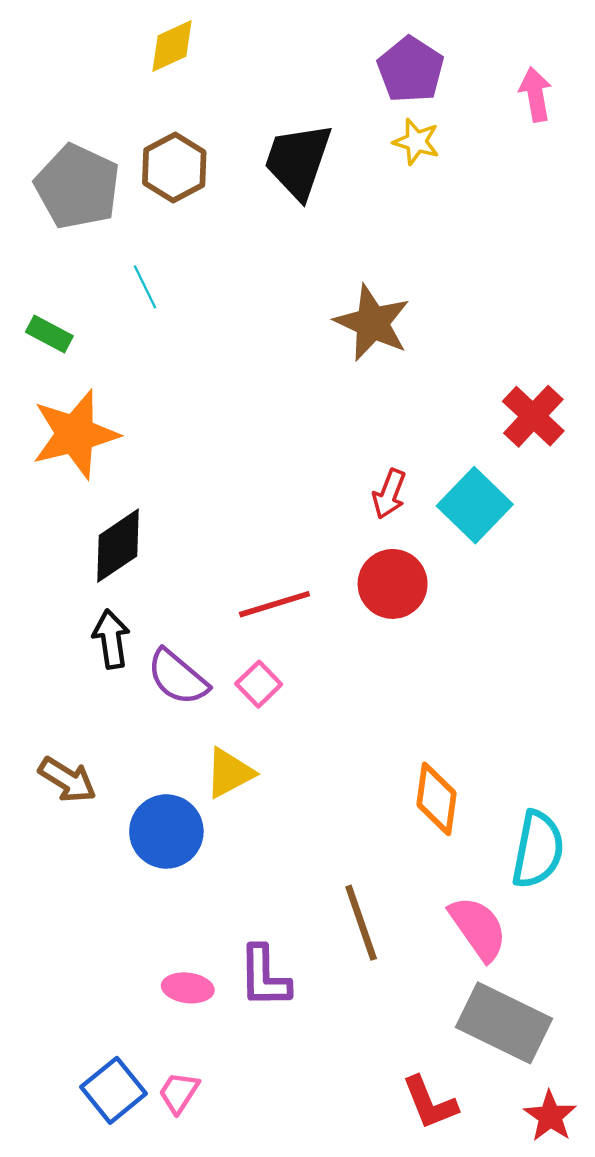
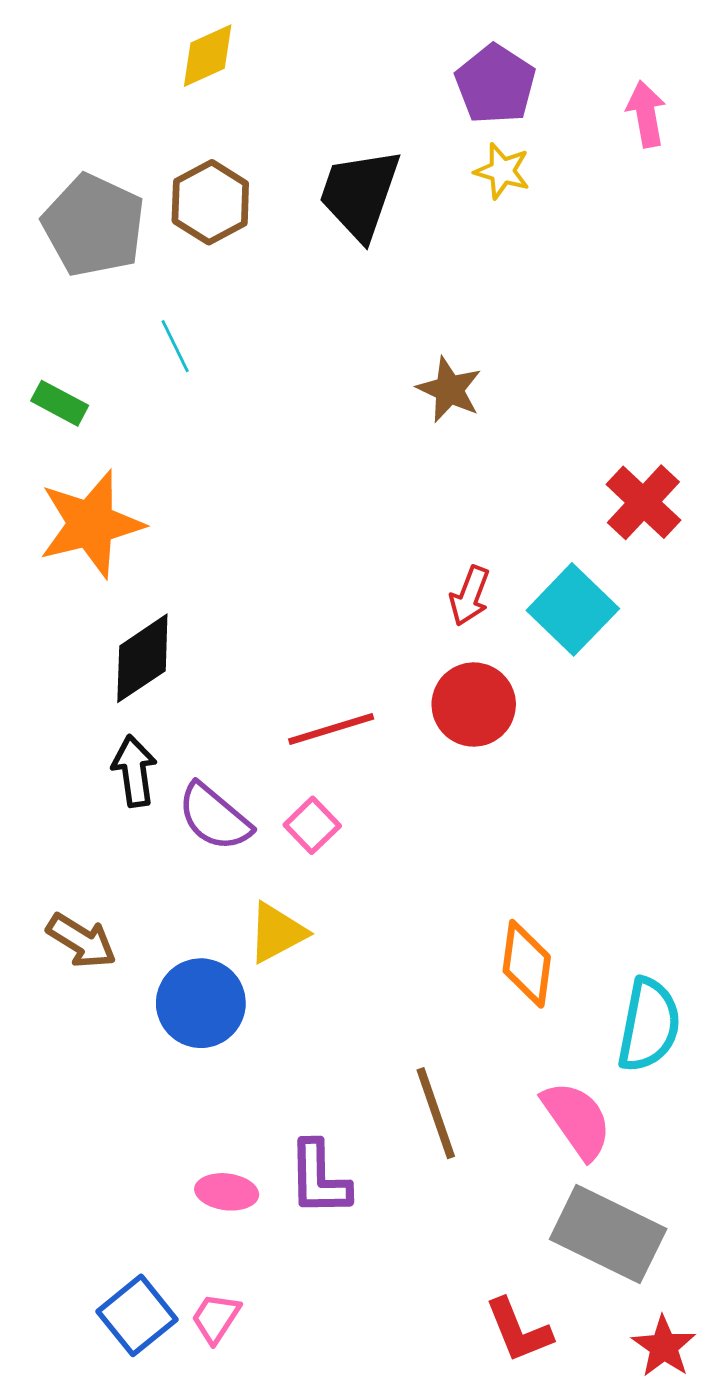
brown star: (372, 323) -> (449, 390), size x0.7

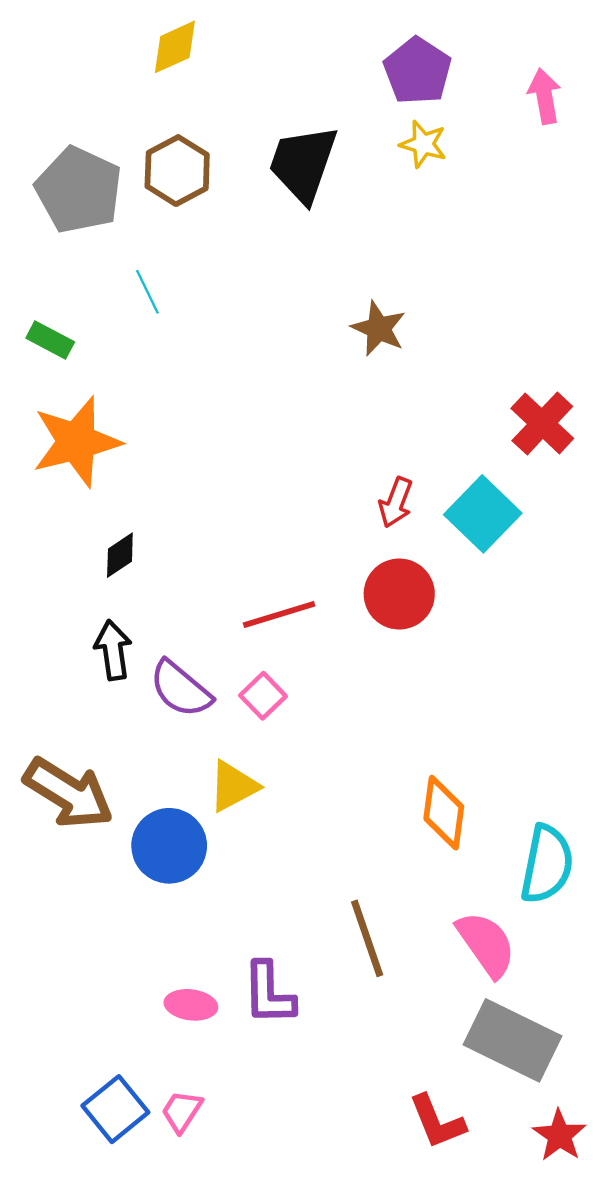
black diamond: (142, 658) -> (120, 555), size x0.6
brown arrow: (81, 941) -> (68, 793), size x1.5

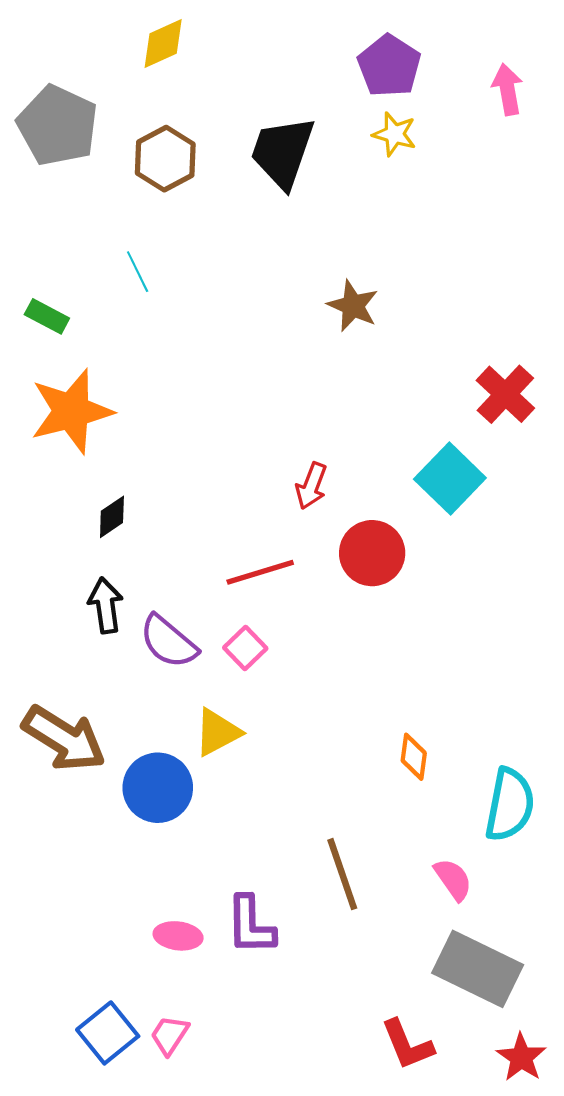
gray pentagon: (79, 190) -> (58, 126), moved
red arrow: (396, 502) -> (311, 486), moved
orange diamond: (444, 813) -> (414, 757), size x0.7
pink semicircle: (486, 944) -> (453, 879), size x0.7

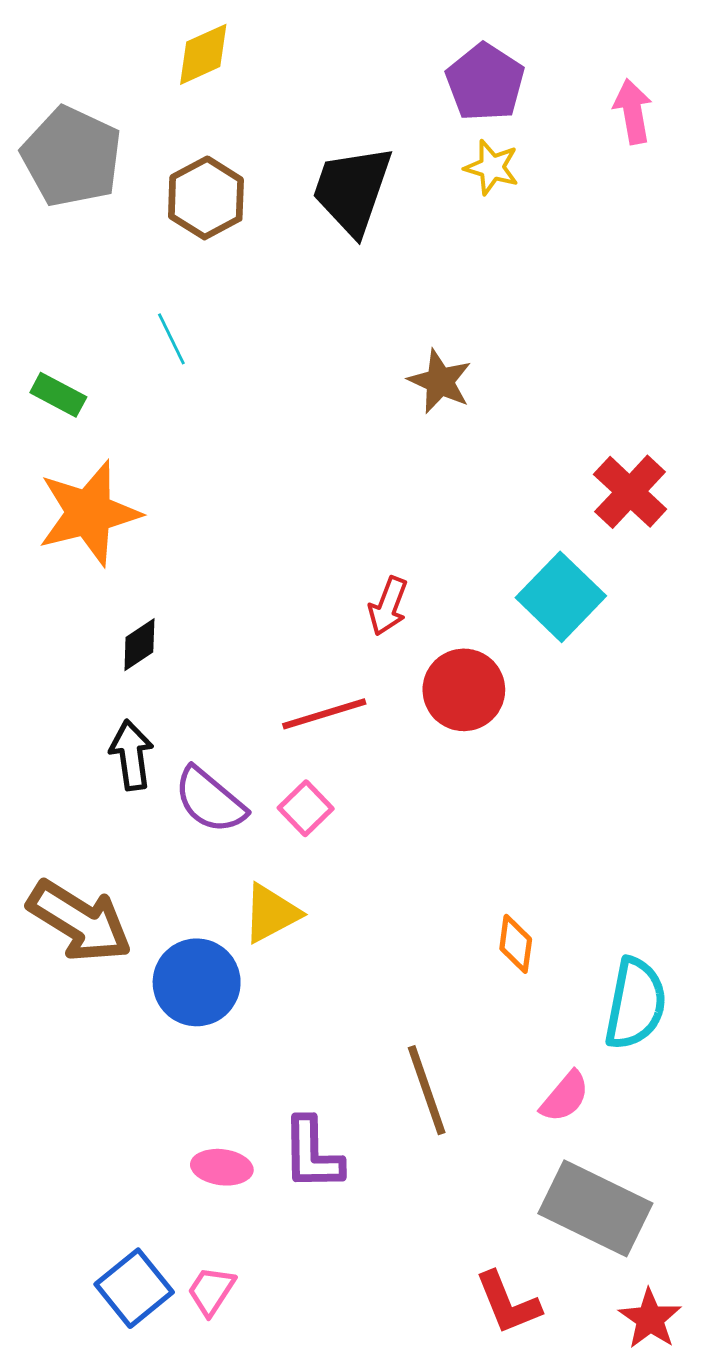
pink semicircle: (453, 879) -> (565, 1097), turned 75

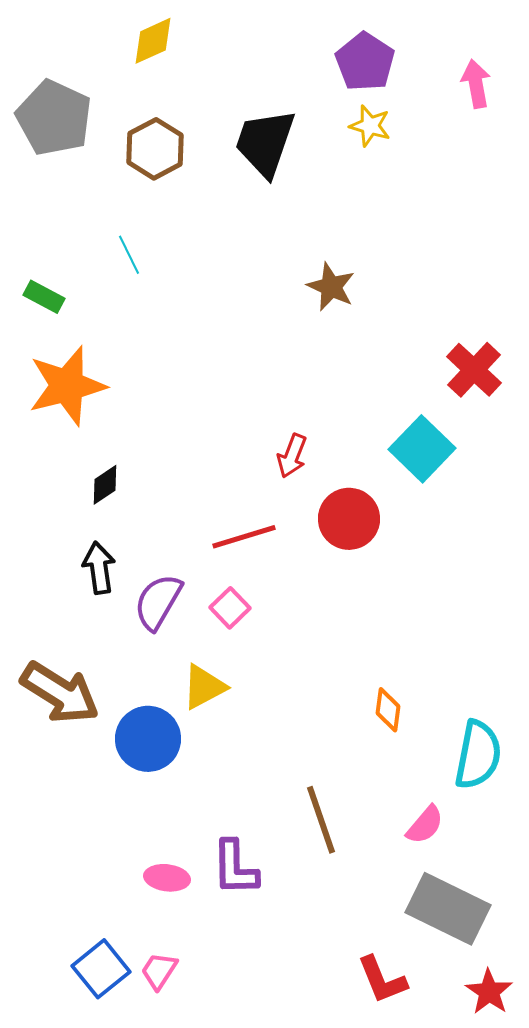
purple semicircle: (210, 800) -> (158, 602), turned 80

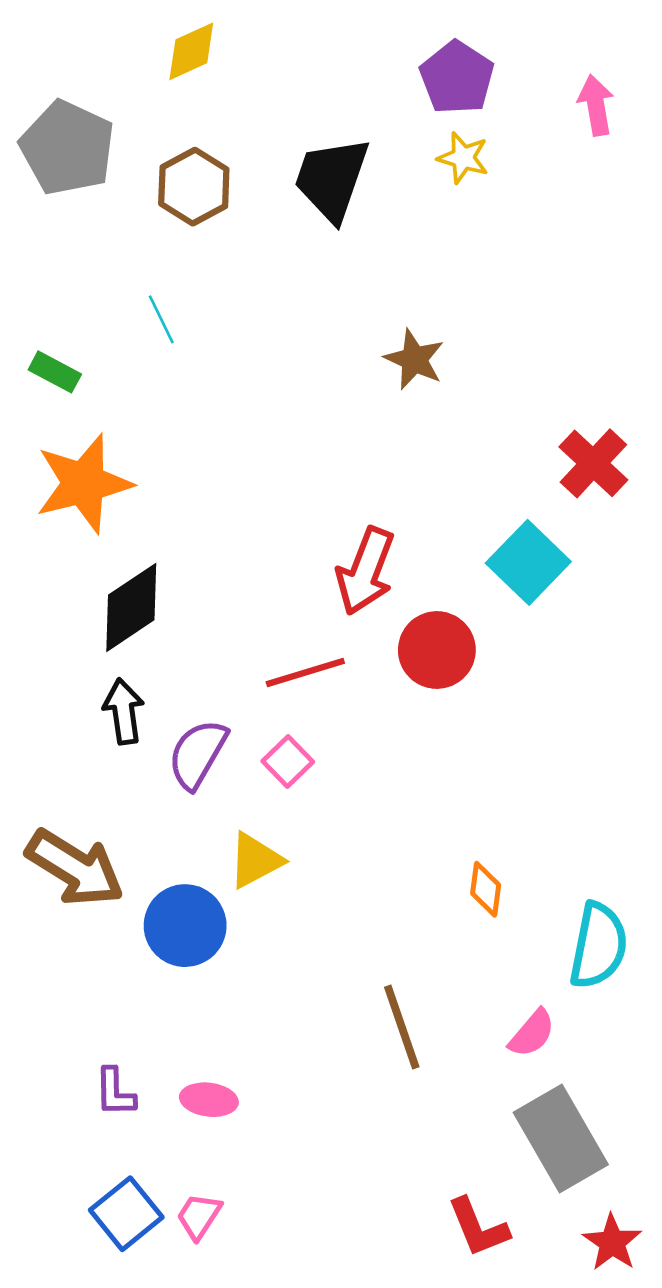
red arrow: (292, 456) -> (365, 571), size x1.6
black diamond: (105, 485) -> (131, 607), size x1.8
purple L-shape: (235, 868) -> (115, 1092), moved, size x0.7
gray rectangle: (448, 909) -> (561, 1138), turned 34

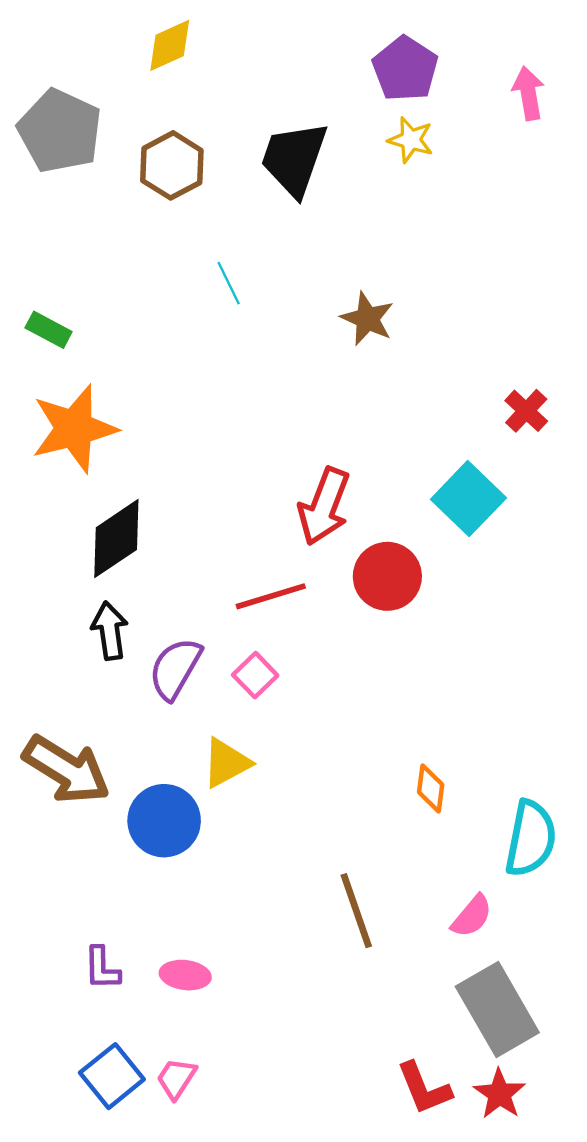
cyan line: (161, 319) -> (229, 283), moved
red cross: (593, 463) -> (526, 411), size x0.7
red star: (612, 1242) -> (500, 1094), moved

